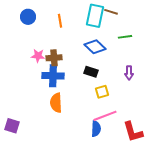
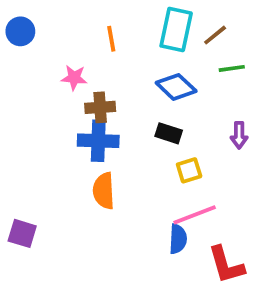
brown line: (111, 12) -> (215, 35), moved, turned -56
blue circle: (28, 17) -> (20, 31), moved
pink star: (38, 56) -> (74, 78), moved
red L-shape: (133, 132) -> (226, 265), moved

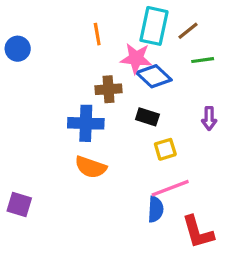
blue circle: (20, 31) -> (18, 49), moved
pink star: (74, 78) -> (136, 58), moved, size x1.4
brown cross: (100, 107) -> (109, 89), moved
orange semicircle: (104, 191) -> (91, 167), turned -68

